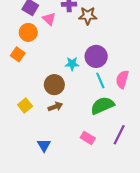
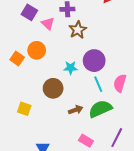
brown star: (88, 16) -> (78, 30), moved, turned -30
orange circle: (28, 32) -> (37, 50), moved
yellow square: (25, 106) -> (24, 109), turned -32
brown arrow: (55, 107) -> (76, 110), moved

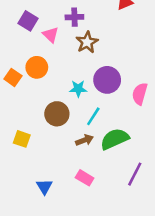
pink semicircle: (120, 83) -> (140, 94), moved
cyan line: (98, 84) -> (93, 116), moved, turned 56
pink rectangle: (86, 141) -> (85, 178), moved

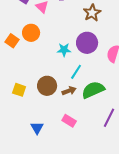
brown star: (87, 42) -> (92, 13), moved
brown circle: (57, 114) -> (47, 86), moved

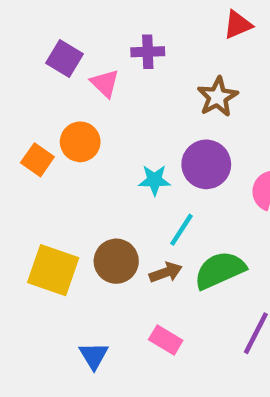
yellow square: (19, 90) -> (53, 270), size x1.6

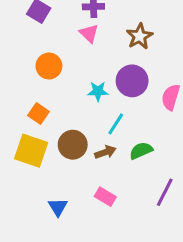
pink triangle: (105, 83) -> (89, 33), moved
orange square: (37, 160) -> (39, 114), moved
green semicircle: (220, 270) -> (141, 151), size x0.7

